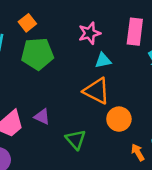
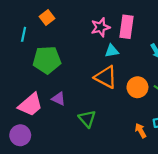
pink rectangle: (135, 32) -> (126, 27), moved
green pentagon: (37, 54) -> (47, 60), moved
orange circle: (119, 119) -> (137, 87), moved

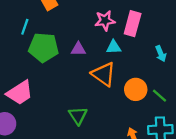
cyan line: (24, 34) -> (25, 27), moved
purple triangle: (59, 99) -> (78, 49), moved, turned -32

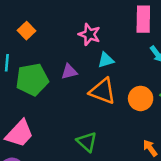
pink star: (105, 21) -> (89, 34), turned -30
pink rectangle: (133, 24) -> (143, 19), moved

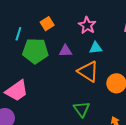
orange square: (26, 31) -> (47, 24), moved
green triangle: (87, 142) -> (82, 109), moved

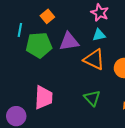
pink star: (87, 25) -> (100, 13), moved
purple triangle: (65, 51) -> (69, 42), size x1.5
pink trapezoid: (17, 91) -> (44, 97), moved, turned -45

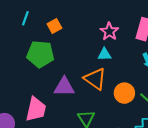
cyan line: (20, 30) -> (25, 18), moved
purple triangle: (69, 42) -> (64, 87), moved

